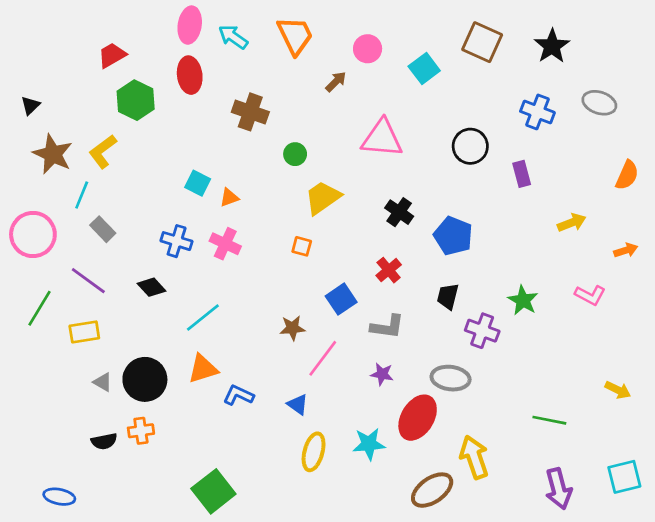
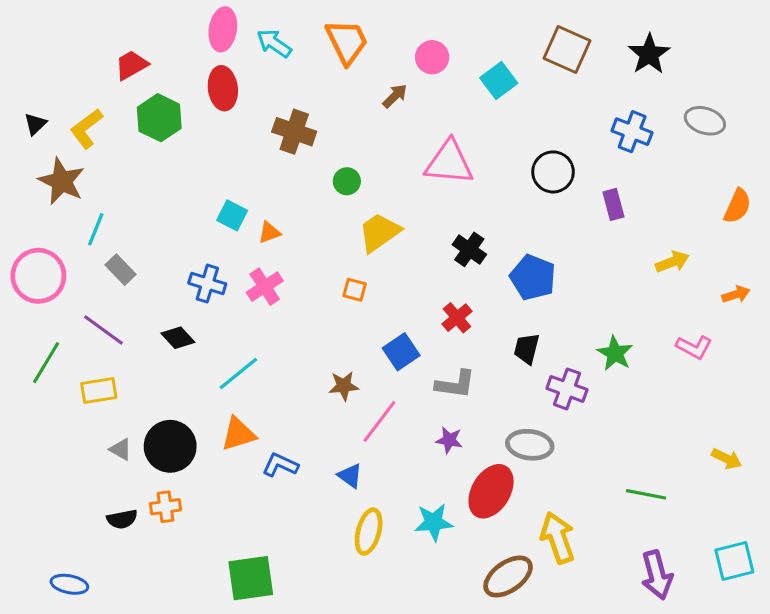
yellow L-shape: (103, 151) -> (86, 129), moved
pink cross: (225, 244) -> (265, 287), turned 32
green square: (213, 491) -> (251, 578), turned 30

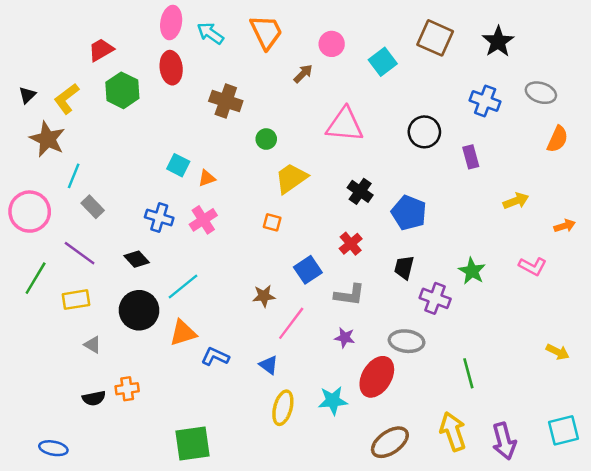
orange semicircle: (737, 206) -> (558, 139), moved
black circle: (170, 446) -> (139, 310), moved
green line: (646, 494) -> (468, 373), moved, turned 64
yellow arrow: (558, 538) -> (453, 432), moved

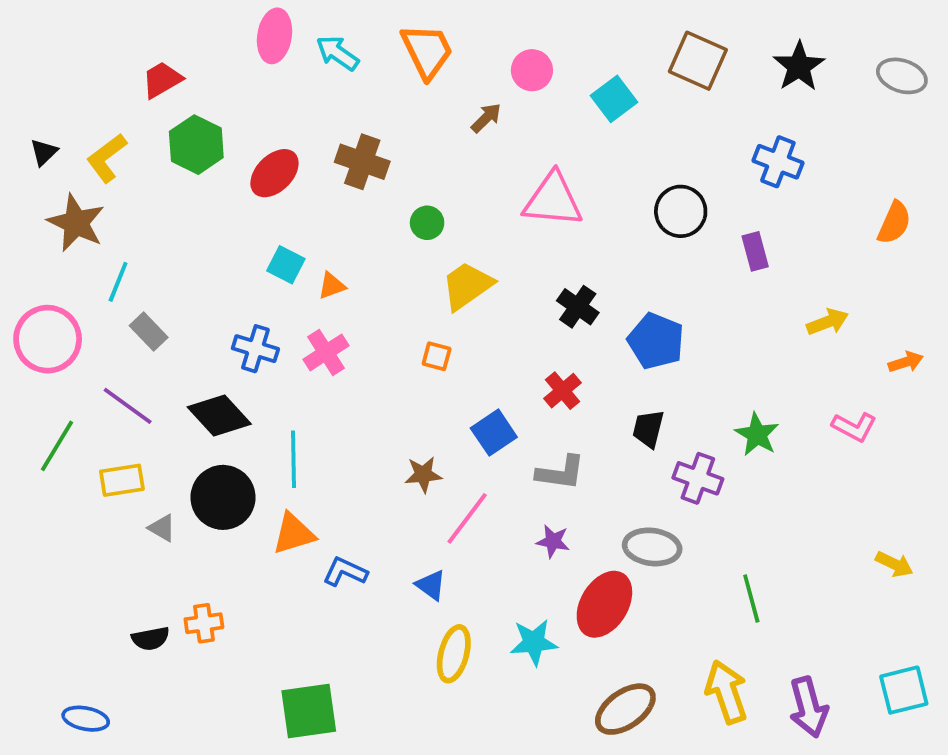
red ellipse: (171, 68) -> (274, 173), moved, turned 52
gray ellipse: (541, 93) -> (902, 76), moved
black diamond: (137, 259) -> (219, 415), size x1.5
cyan line: (183, 286) -> (294, 459), turned -52
gray triangle: (93, 345) -> (162, 528), moved

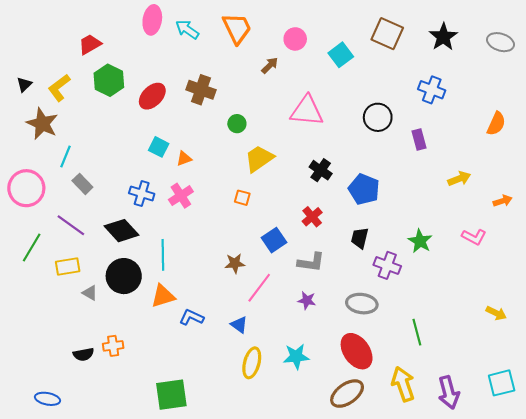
red ellipse: (604, 604) -> (357, 351), moved, turned -66

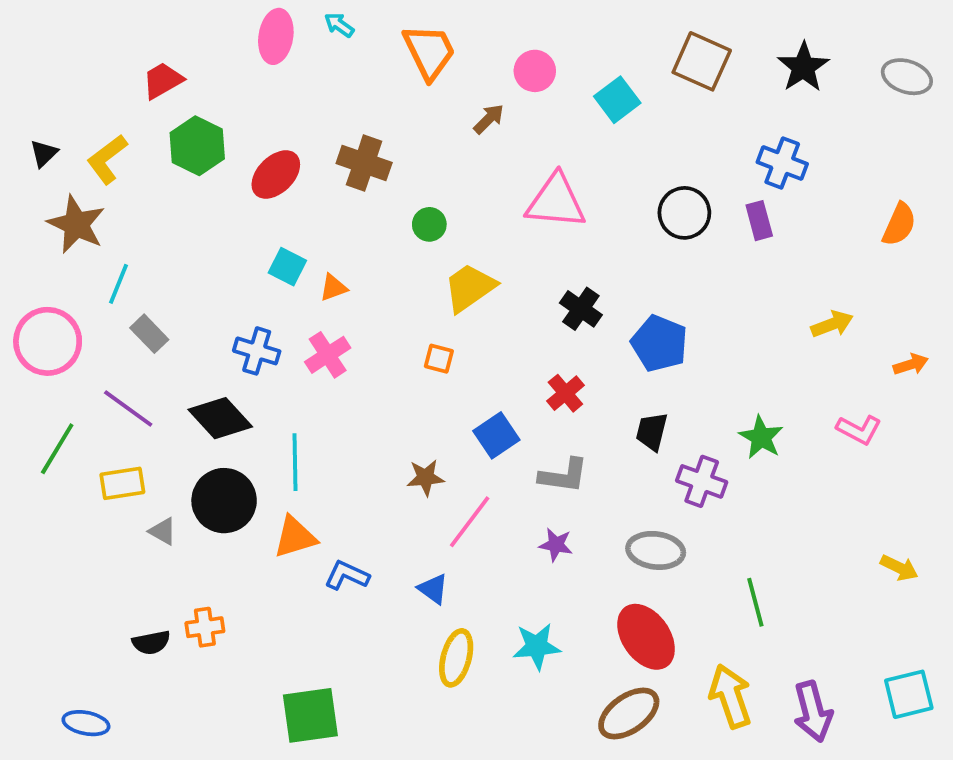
cyan arrow: (187, 29) -> (339, 25), moved, size x0.7
purple rectangle: (419, 140) -> (759, 221), moved

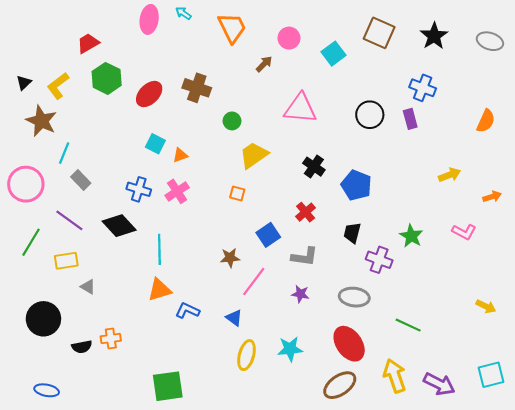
black circle: (224, 501) -> (43, 319), moved
green line: (755, 602) -> (408, 325), turned -50
purple arrow: (813, 712) -> (439, 384), turned -48

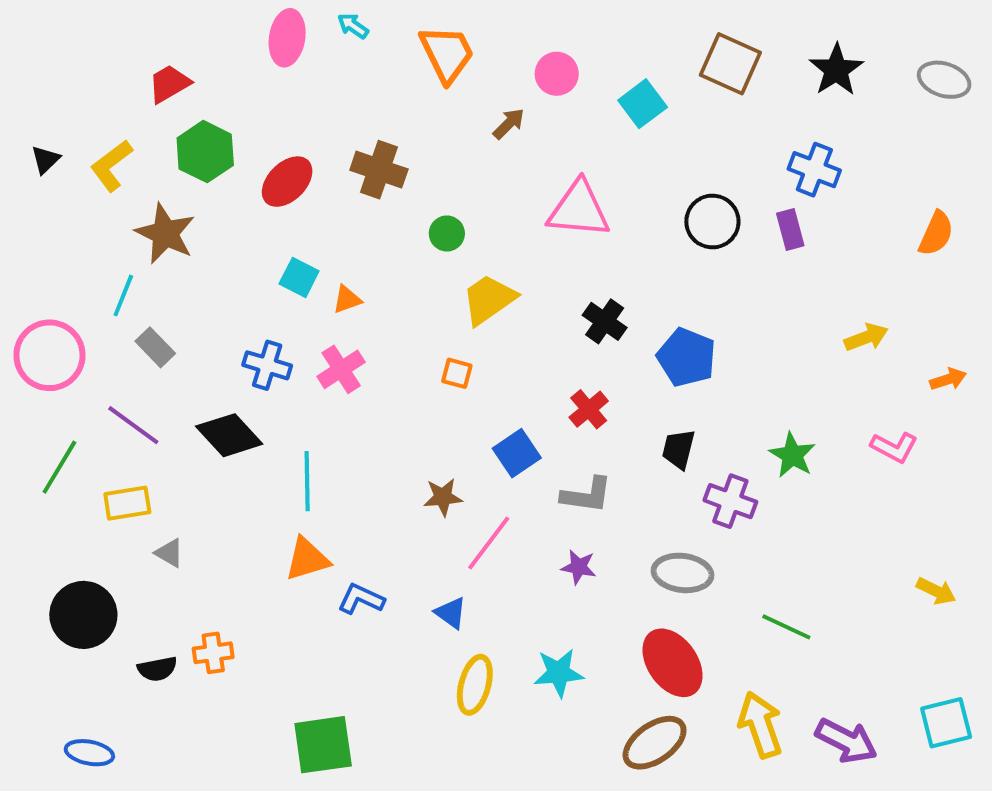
brown star: (41, 121) -> (165, 233), moved

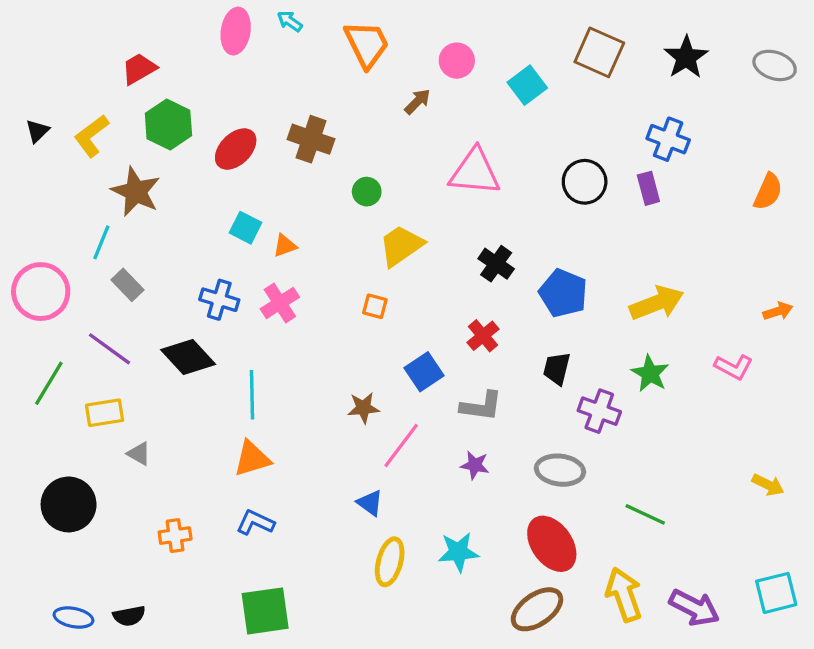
yellow arrow: (866, 337) -> (657, 303), moved, size x1.5
blue L-shape: (361, 599) -> (255, 522), moved
black semicircle: (157, 669) -> (129, 616), moved

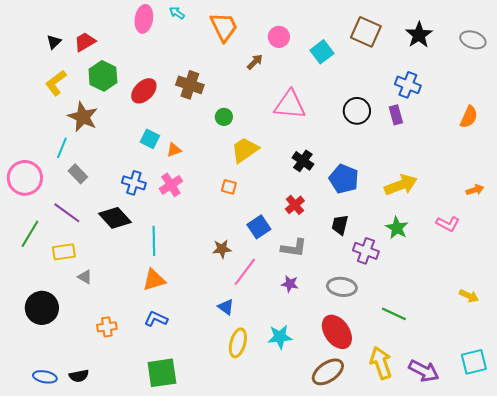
black triangle: (37, 131) -> (54, 42), moved

